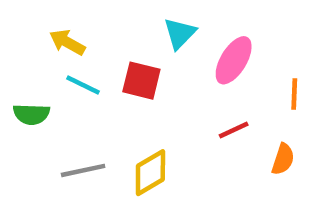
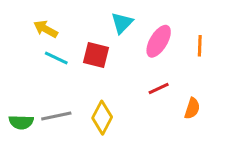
orange line: (294, 94) -> (200, 46), moved
green semicircle: (31, 114) -> (21, 122), moved
yellow diamond: (150, 173) -> (102, 118), turned -32

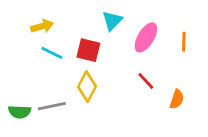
yellow arrow: (46, 29) -> (42, 26), turned 135
red line: (159, 89) -> (146, 81), turned 72
yellow diamond: (102, 118) -> (87, 87), moved

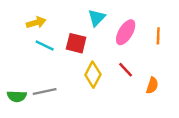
yellow diamond: (87, 87) -> (93, 75), moved

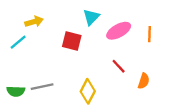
pink ellipse: (126, 32) -> (119, 31), turned 30
cyan line: (45, 46) -> (18, 42), moved, turned -66
yellow diamond: (93, 75) -> (88, 91), moved

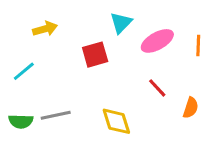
red square: (72, 41) -> (95, 55), turned -30
cyan line: (18, 42) -> (24, 71), moved
yellow diamond: (88, 91) -> (116, 121), turned -45

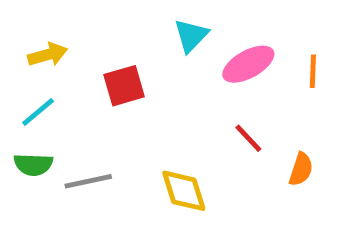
yellow arrow: (45, 29) -> (48, 55), moved
red square: (95, 55) -> (124, 86), moved
green semicircle: (21, 121) -> (33, 165), moved

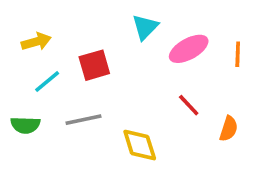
cyan line: (38, 112) -> (47, 82), moved
gray line: (88, 181) -> (83, 120), moved

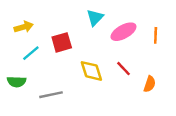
gray line: (83, 120) -> (51, 95), moved
yellow diamond: (140, 145) -> (91, 71), moved

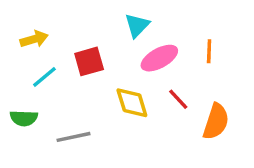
pink ellipse: (123, 32) -> (159, 58), moved
orange line: (156, 35) -> (209, 51), moved
orange semicircle: (150, 84) -> (216, 122), size x1.5

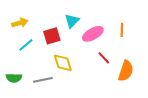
cyan triangle: (137, 25) -> (72, 21), moved
yellow diamond: (132, 103) -> (63, 63), moved
green semicircle: (24, 118) -> (14, 78), moved

